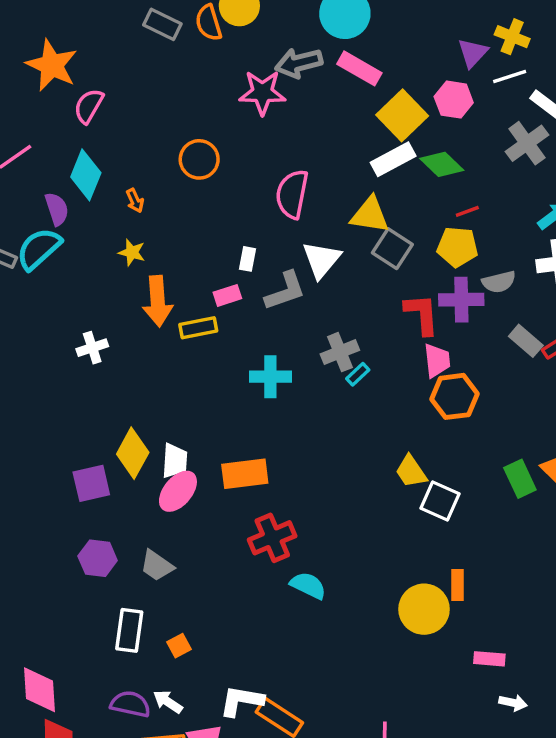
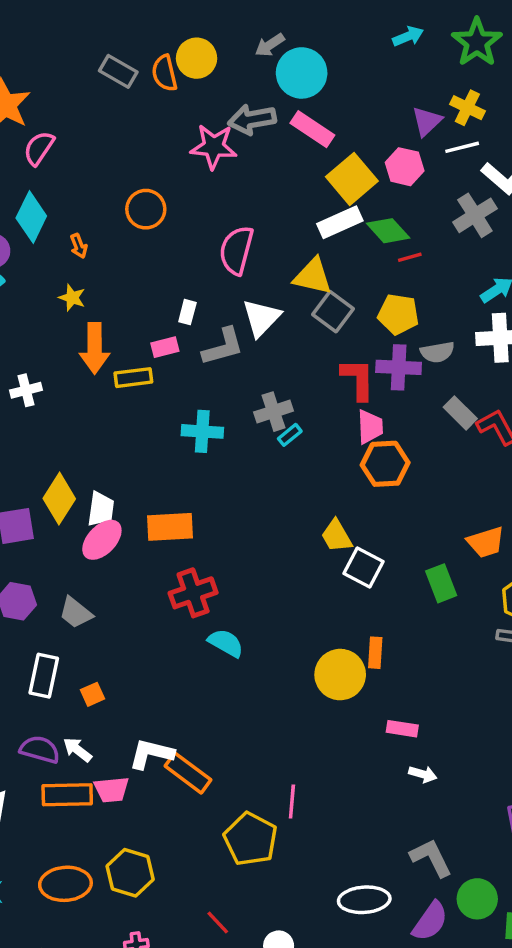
red line: (467, 211) -> (410, 257), moved
green rectangle: (520, 479) -> (441, 583), moved

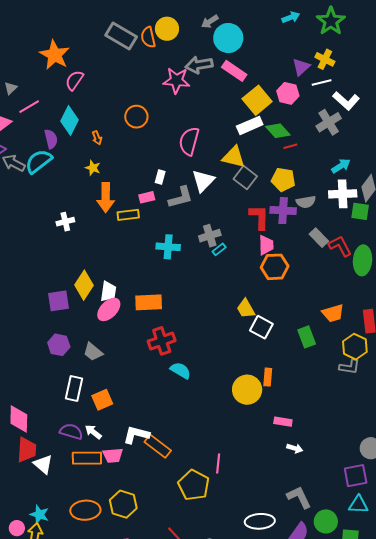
gray rectangle: (118, 71) -> (121, 36), size x1.4
orange square: (92, 694) -> (102, 400), size x1.5

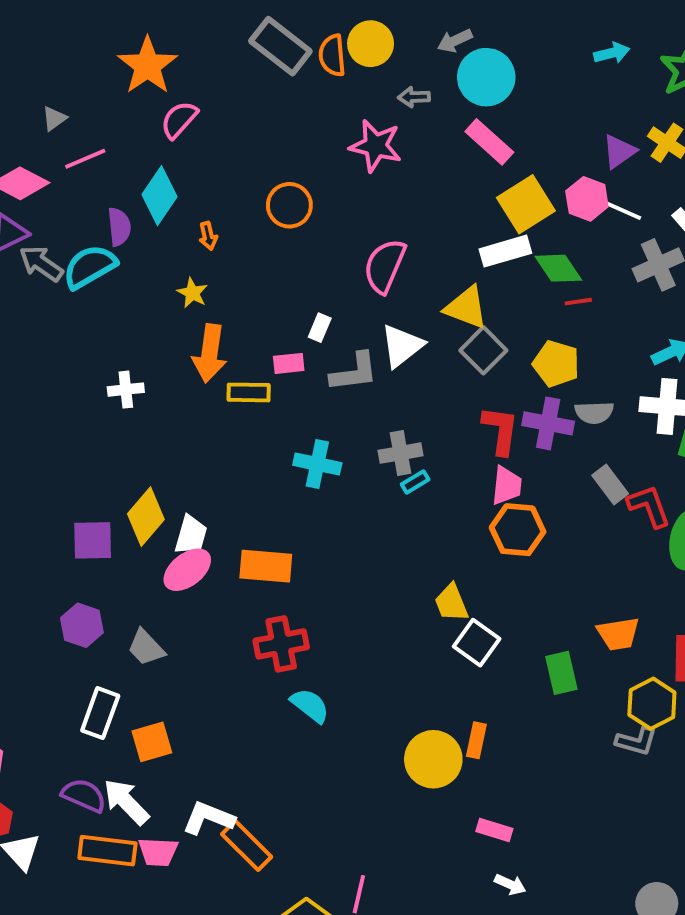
gray arrow: (199, 65) -> (414, 97), moved, size x0.6
white line: (322, 82) -> (623, 210), moved, turned 30
white arrow: (93, 432) -> (126, 802), size x1.5

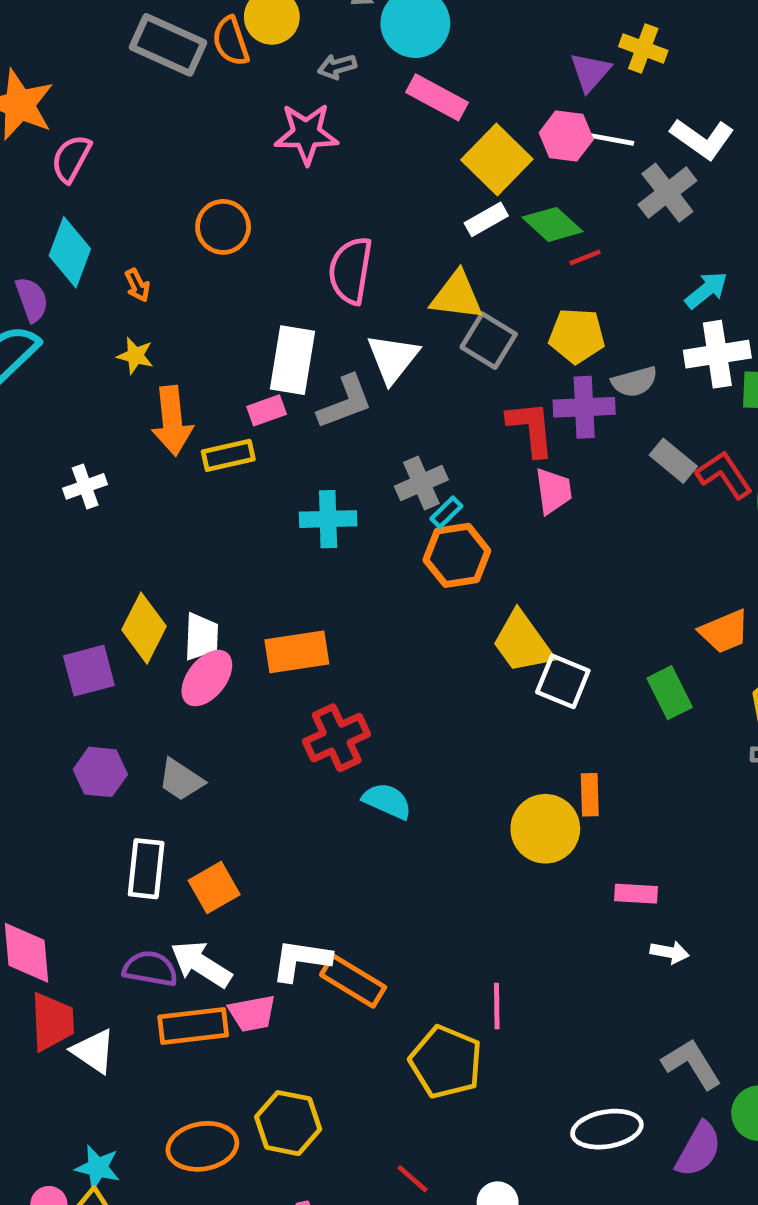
white rectangle: (505, 251) -> (486, 219), size x0.7
white rectangle: (320, 328) -> (293, 360), size x2.0
orange hexagon: (518, 530) -> (457, 555), moved
yellow trapezoid: (451, 603) -> (522, 642), size x1.4

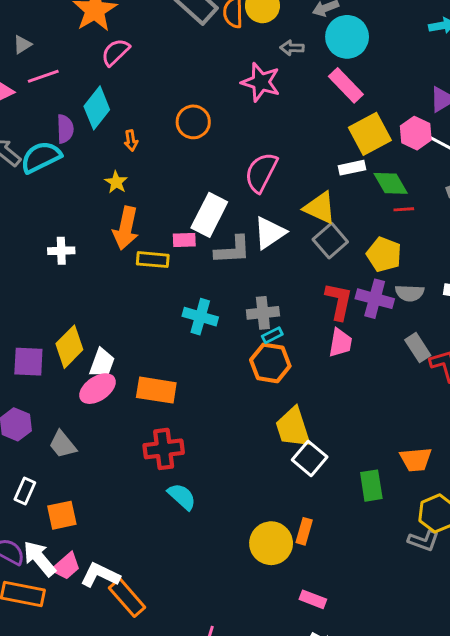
white rectangle: (146, 869) -> (25, 491), size x0.7
pink trapezoid: (252, 1013) -> (66, 566), moved, turned -48

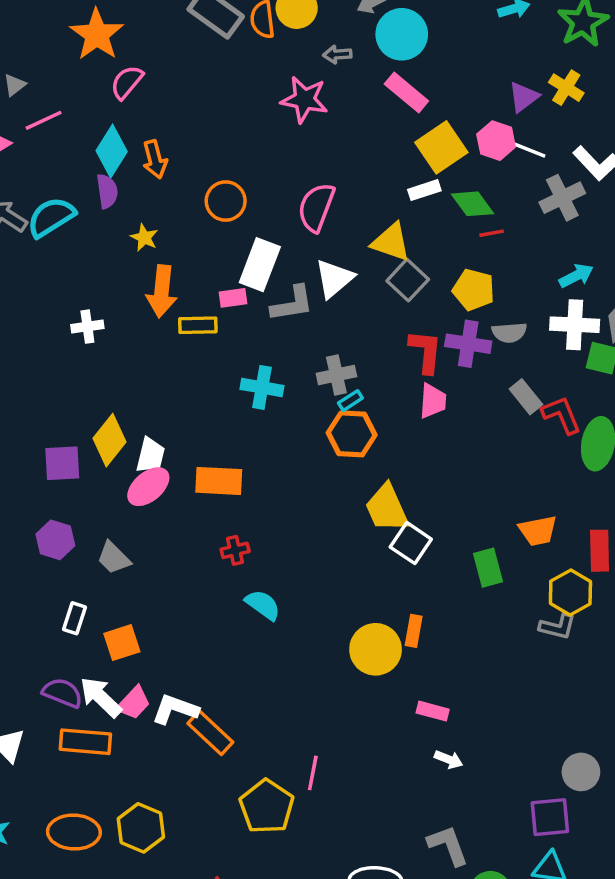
orange circle: (193, 122) -> (226, 201), moved
purple semicircle: (65, 129) -> (107, 191), moved
orange arrow: (131, 140) -> (155, 159), moved, size x1.5
red cross: (164, 449) -> (235, 550), size x0.6

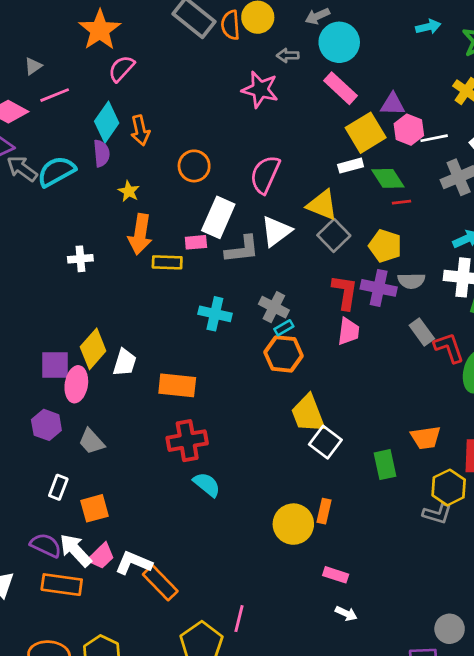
purple triangle: (524, 97) -> (393, 104), moved, turned 36
white line: (529, 150) -> (434, 138), turned -36
gray cross: (336, 375) -> (274, 307), turned 36
pink ellipse: (148, 487) -> (76, 384), moved, turned -44
red cross: (235, 550) -> (187, 441), size x1.8

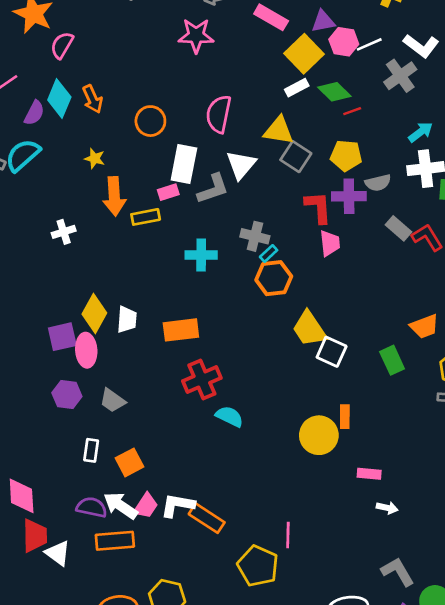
purple semicircle: (101, 153) -> (34, 113), moved, turned 45

